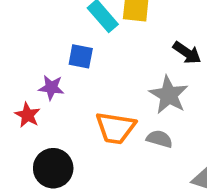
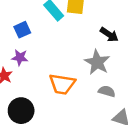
blue square: (81, 56) -> (22, 30), moved, turned -35
gray semicircle: (159, 139) -> (107, 91), moved

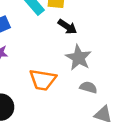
black arrow: (109, 35) -> (67, 27), moved

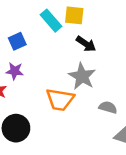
gray star: (79, 58) -> (82, 76), moved

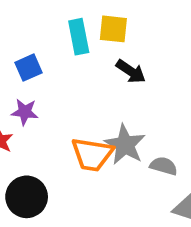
cyan rectangle: (51, 21) -> (79, 37), turned 30
gray star: (82, 76) -> (125, 145), moved

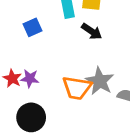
black arrow: (131, 71) -> (92, 31), moved
purple star: (25, 112) -> (30, 78), moved

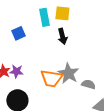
black arrow: (92, 31) -> (62, 36), turned 42

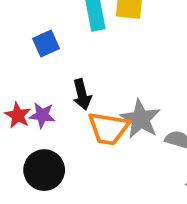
black arrow: (62, 36) -> (82, 94), moved

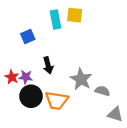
orange trapezoid: (108, 128) -> (57, 100), moved
black circle: (44, 170) -> (31, 96), moved

